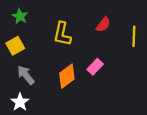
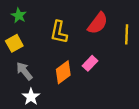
red semicircle: (103, 25) -> (98, 23), size x1.5
white star: (20, 102) -> (31, 97), moved

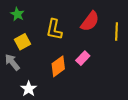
yellow square: (14, 43) -> (22, 42), moved
gray arrow: (24, 71) -> (12, 62), moved

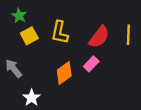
red semicircle: (90, 21) -> (99, 37), moved
yellow square: (22, 42) -> (29, 36), moved

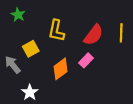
yellow square: (29, 36) -> (31, 49), moved

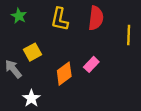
yellow L-shape: (56, 31) -> (60, 19), moved
red semicircle: (94, 35) -> (96, 18), moved, turned -30

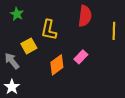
yellow L-shape: (60, 19) -> (49, 30), moved
white star: (31, 98) -> (12, 87), moved

